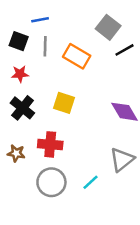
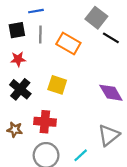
black square: (19, 41) -> (17, 30), turned -30
black line: (124, 50) -> (111, 38), turned 60

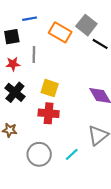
gray line: (40, 35) -> (34, 54), moved
orange rectangle: (68, 43) -> (60, 32), moved
red cross: (45, 122) -> (49, 113), moved

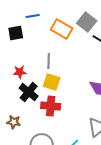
gray line: (34, 54) -> (49, 61), moved
red star: (13, 64) -> (20, 72), moved
black cross: (15, 92) -> (29, 92), moved

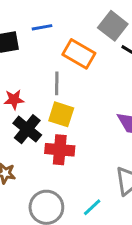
blue line: (33, 16) -> (42, 27), moved
orange rectangle: (62, 29) -> (79, 54), moved

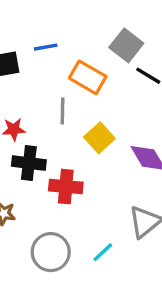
yellow square: (61, 114) -> (99, 138), moved, turned 30
black cross: (27, 129) -> (29, 163), turned -32

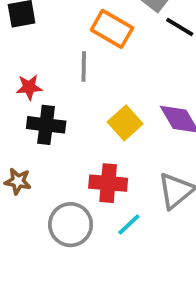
yellow square: (99, 138) -> (125, 123), moved
red cross: (66, 187) -> (108, 183), moved

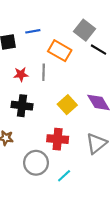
red star: (29, 87) -> (21, 74), moved
cyan line: (129, 225) -> (64, 176), moved

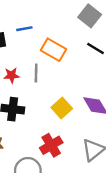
gray square: (85, 30) -> (90, 16), moved
red cross: (58, 139) -> (51, 145), turned -36

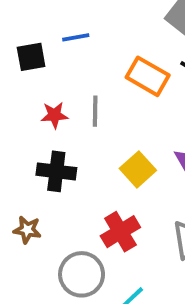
orange rectangle: (54, 50) -> (148, 76), moved

